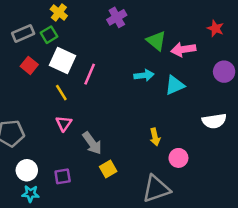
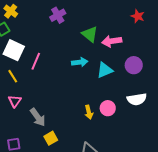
red star: (215, 28) -> (138, 16), moved
purple circle: (224, 72) -> (134, 65), moved
pink circle: (178, 158) -> (108, 108), moved

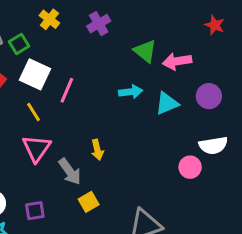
yellow cross: (11, 11) -> (49, 19), moved
pink triangle: (15, 101) -> (36, 148), size x1.5
pink circle: (108, 108) -> (190, 167), moved
yellow arrow: (89, 112) -> (97, 150), moved

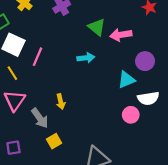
cyan triangle: (167, 103) -> (126, 80), moved

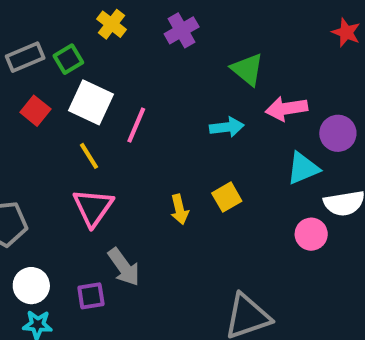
pink arrow: (121, 35) -> (286, 109), moved
gray arrow: (40, 118) -> (124, 267), moved
yellow square: (54, 141) -> (227, 197), moved

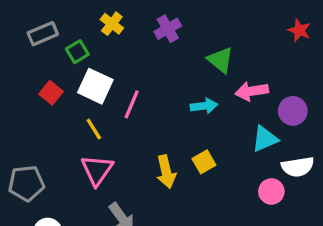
gray rectangle: (25, 57) -> (43, 34), moved
yellow arrow: (179, 209) -> (166, 172), size x1.4

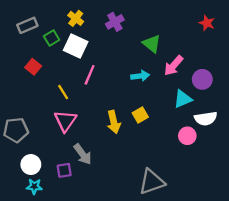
white square: (95, 86) -> (76, 46), moved
pink arrow: (252, 91) -> (174, 66), turned -40

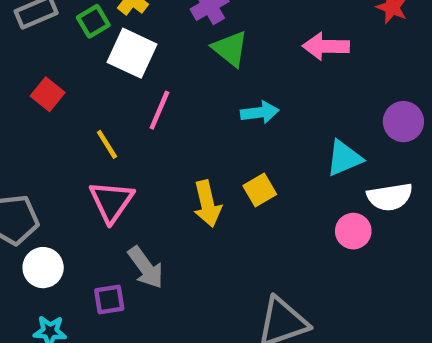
green square: (52, 38) -> (93, 21), moved
green triangle: (152, 44) -> (230, 49), moved
pink arrow: (174, 66) -> (326, 46), moved, turned 50
purple circle: (202, 79) -> (403, 122), moved
white circle: (31, 165) -> (43, 268), moved

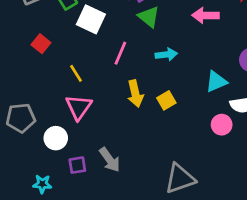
pink line: (159, 110) -> (120, 53), moved
yellow arrow: (207, 204) -> (135, 94), moved
white circle: (43, 268) -> (56, 138), moved
gray arrow: (146, 268) -> (110, 160), moved

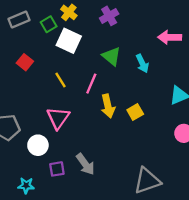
green triangle: (149, 17) -> (111, 56), moved
pink line: (120, 53) -> (91, 84), moved
cyan arrow: (166, 55) -> (142, 63), moved, turned 72
yellow line: (76, 73) -> (60, 80), moved

